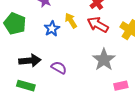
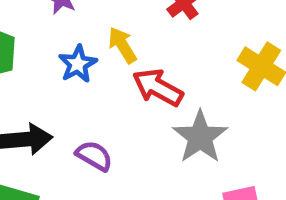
red arrow: (98, 25) -> (158, 87), moved

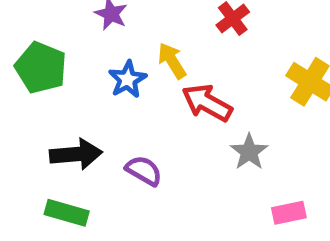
gray star: (200, 137) -> (249, 152), size x0.7

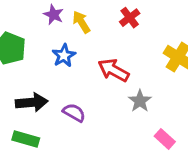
yellow arrow: (172, 61) -> (81, 22), moved
pink rectangle: (289, 213) -> (165, 139), turned 54

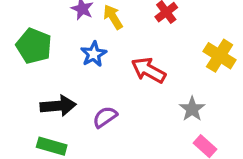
gray star: (140, 101) -> (192, 109), moved
purple semicircle: (74, 113) -> (105, 117), turned -65

